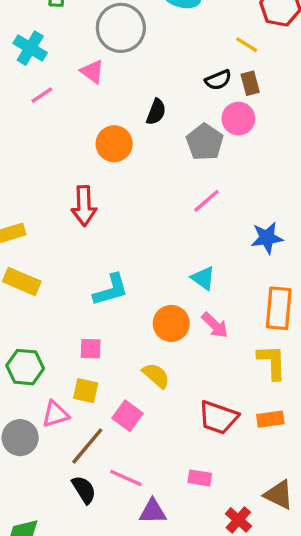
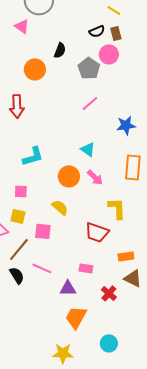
yellow L-shape: (272, 362) -> (117, 208), moved
pink square: (128, 416) -> (43, 231), turned -30
orange rectangle: (270, 419) -> (126, 256), moved
purple triangle: (153, 512) -> (68, 288), moved

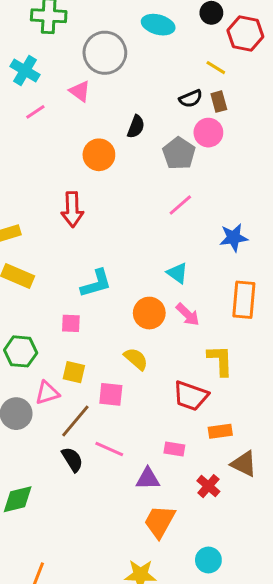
pink square: (21, 191) -> (71, 323), moved
orange rectangle: (126, 256) -> (220, 431), moved

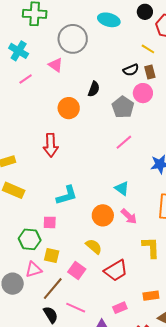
green hexagon: (21, 351) -> (30, 239), moved
pink square: (111, 394) -> (77, 271), turned 30
red trapezoid: (191, 396) -> (116, 271), moved, turned -50
pink rectangle: (174, 449) -> (120, 308), turned -32

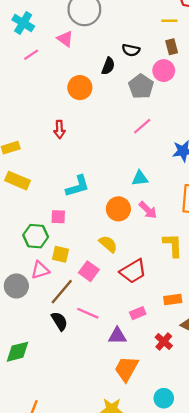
yellow line: (148, 49) -> (169, 21), turned -32
black semicircle: (131, 70) -> (131, 50), moved, turned 35
red arrow: (51, 145) -> (59, 130), size x0.7
cyan triangle: (122, 188) -> (140, 178), turned -42

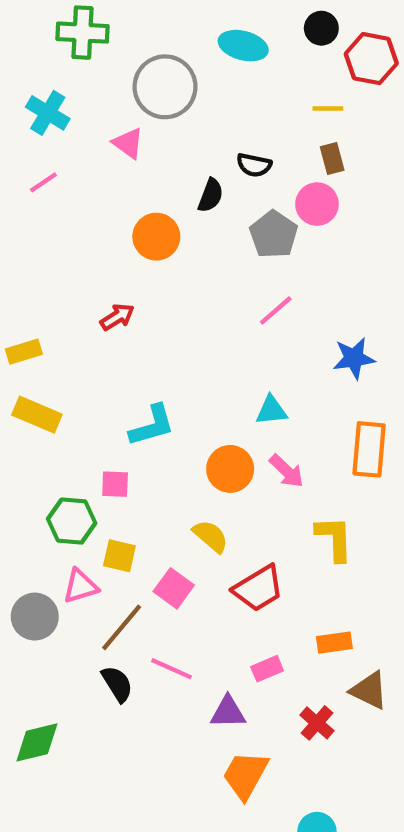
pink line: (31, 55) -> (43, 182), moved
red arrow: (59, 130) -> (117, 317), turned -120

